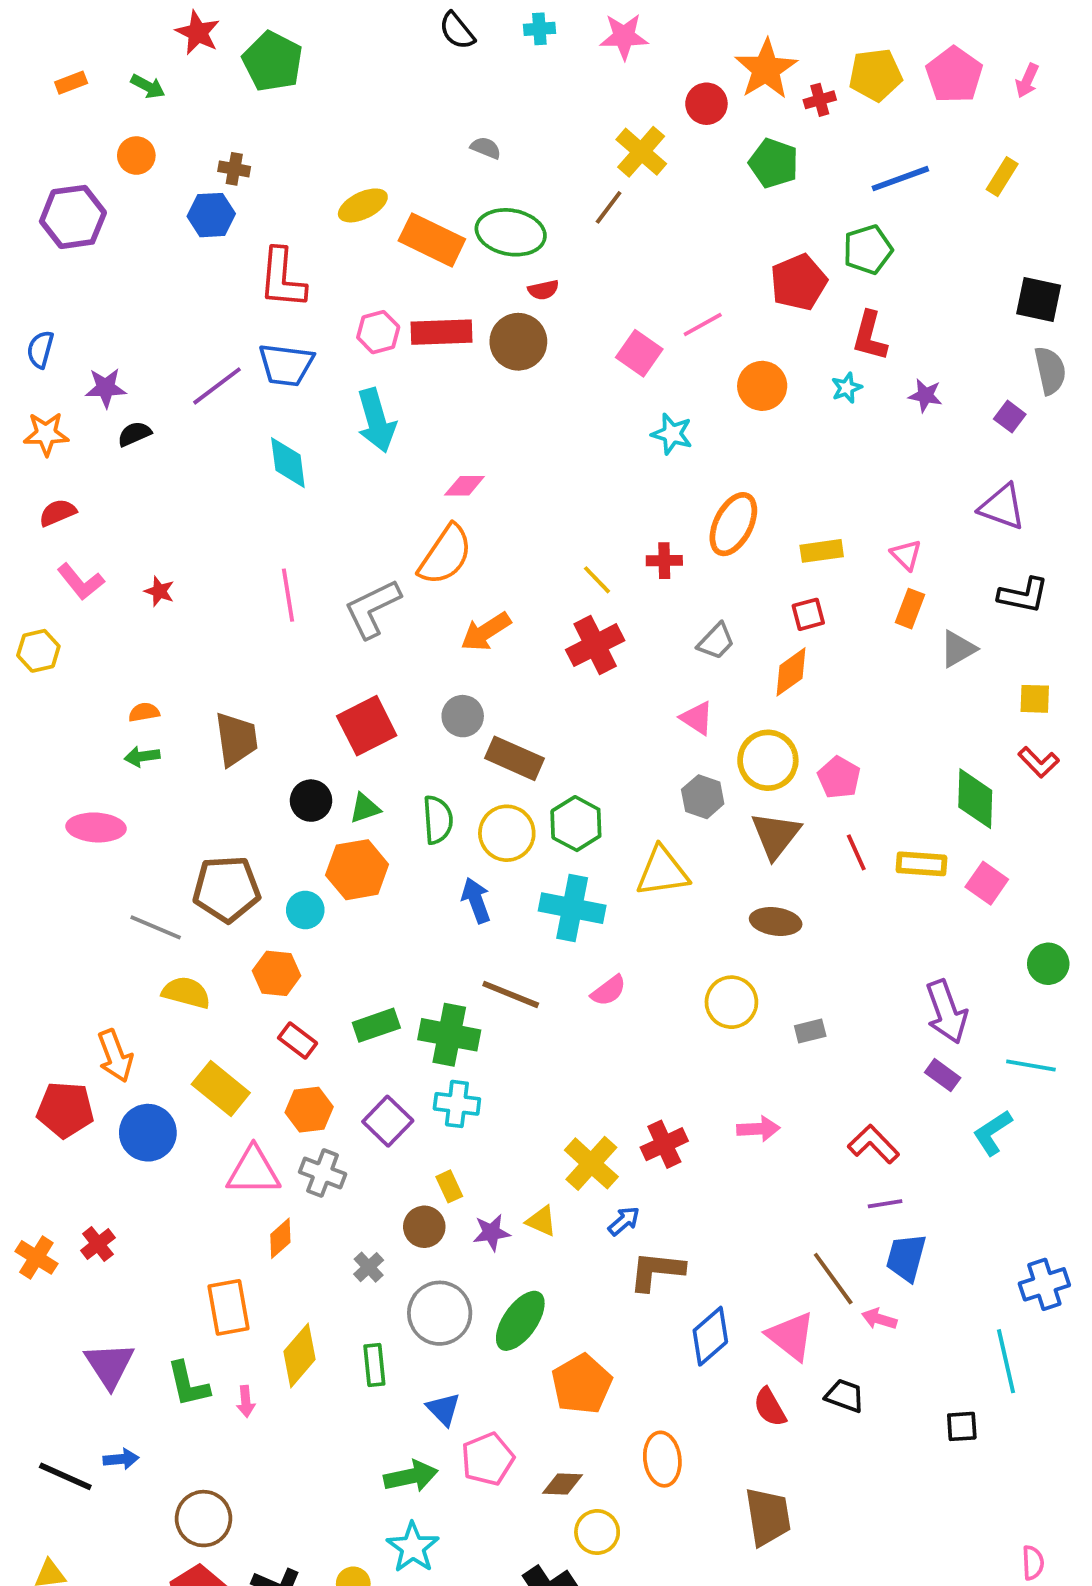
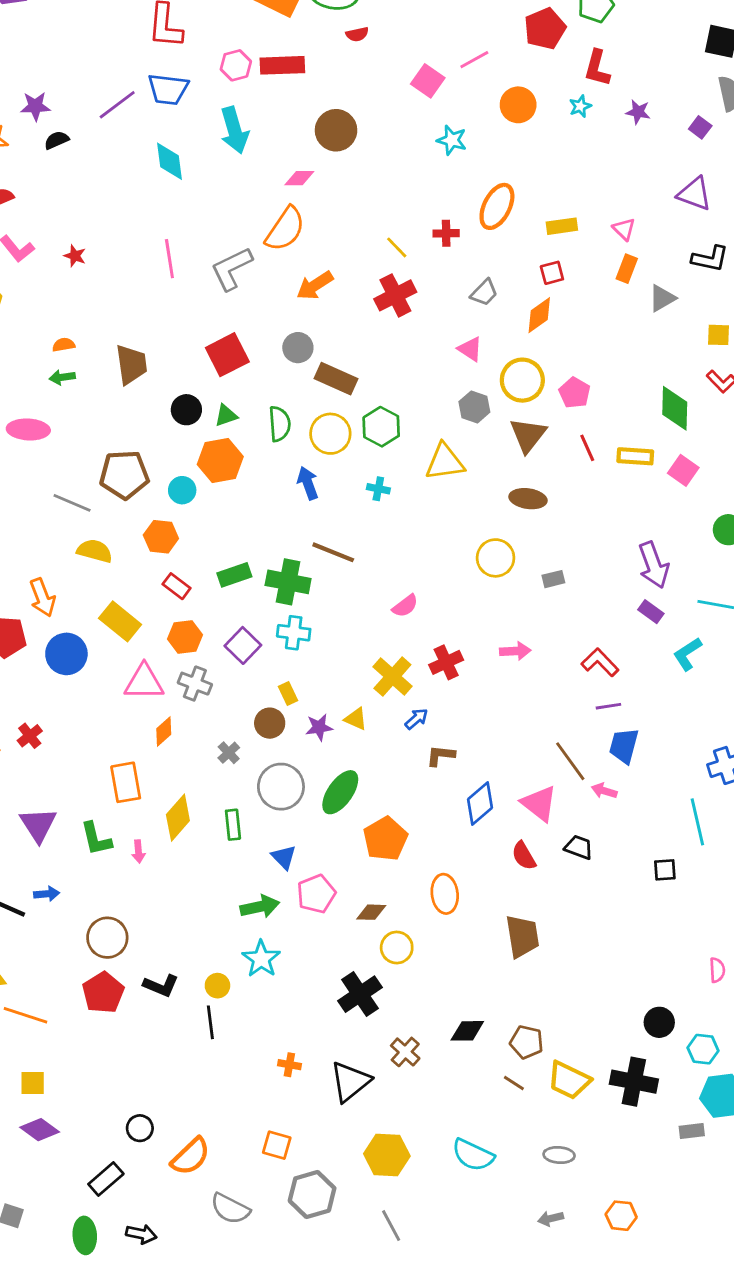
brown circle: (518, 342) -> (336, 130), moved
cyan cross: (572, 908) -> (378, 489), size x0.5
pink semicircle: (609, 991) -> (405, 606), moved
brown L-shape: (657, 1271) -> (440, 756), size x0.7

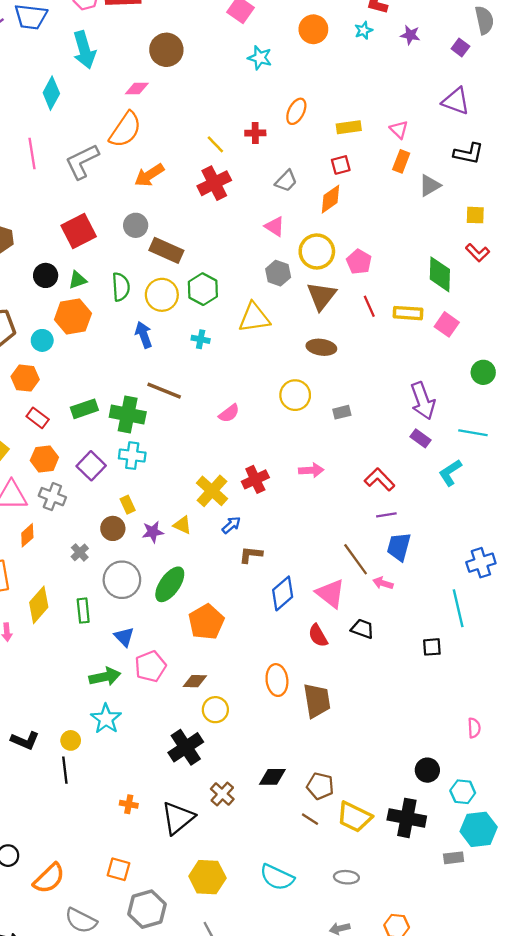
cyan diamond: (169, 161) -> (51, 93), moved, turned 36
orange ellipse: (497, 206) -> (296, 111), size x0.7
pink semicircle: (405, 606) -> (229, 413), moved
orange ellipse: (445, 894) -> (277, 680), moved

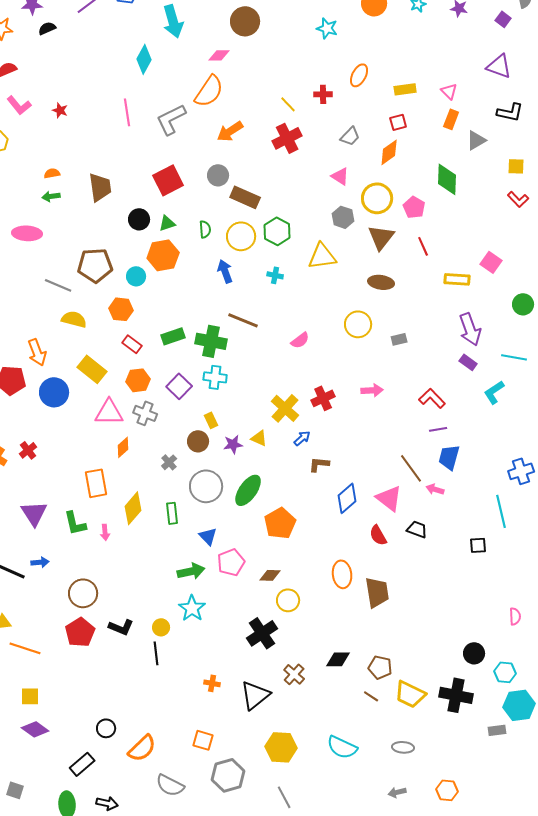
green diamond: (440, 274) -> (447, 179), moved
green semicircle: (121, 287) -> (205, 229), size x0.7
yellow rectangle: (408, 313) -> (457, 279), moved

